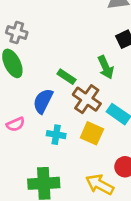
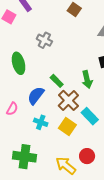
gray cross: (17, 33) -> (44, 40), moved
pink semicircle: (16, 124) -> (12, 109), turned -48

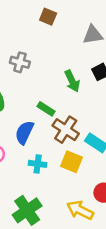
green arrow: (87, 80) -> (72, 81), moved
green cross: (25, 157) -> (27, 210), turned -30

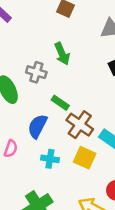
gray cross: (20, 62) -> (36, 72), moved
green arrow: (72, 81) -> (62, 54), moved

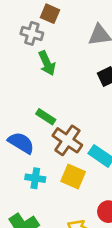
gray cross: (36, 72) -> (32, 33), moved
blue semicircle: (37, 126) -> (21, 143), turned 95

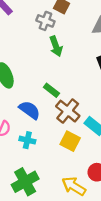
cyan cross: (35, 178) -> (27, 140), moved

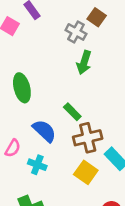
green arrow: (56, 46) -> (84, 62), turned 30
brown cross: (68, 111) -> (88, 138), turned 30

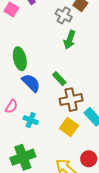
blue semicircle: (44, 131) -> (31, 83), moved

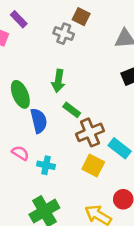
green arrow: (70, 40) -> (58, 81), moved
blue semicircle: (31, 83) -> (39, 121), turned 42
pink semicircle: (11, 106) -> (20, 153), turned -80

